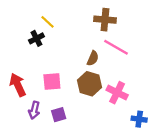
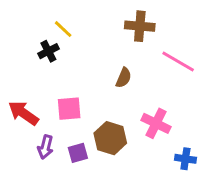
pink line: (116, 47) -> (178, 62), moved
brown hexagon: (89, 84) -> (110, 138), moved
red arrow: (18, 85) -> (23, 113), turned -30

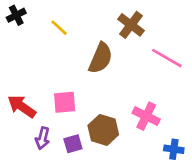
brown cross: (140, 26) -> (131, 25), turned 32
black cross: (48, 51) -> (16, 15), moved
brown semicircle: (124, 78) -> (101, 58), moved, size x1.6

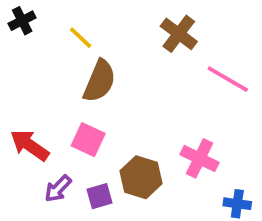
brown semicircle: (101, 58) -> (99, 81), moved
pink square: (65, 102) -> (88, 140), turned 30
purple arrow: (43, 138) -> (58, 189), turned 30

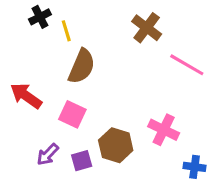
black cross: (22, 21) -> (40, 17), moved
yellow line: (81, 38) -> (66, 31), turned 30
red arrow: (30, 145) -> (26, 96), moved

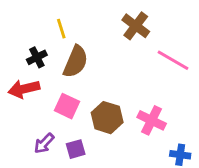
black cross: (40, 17) -> (37, 57), moved
red arrow: (26, 96) -> (24, 89), turned -48
brown hexagon: (116, 145) -> (107, 118), moved

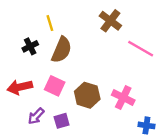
red arrow: (24, 89) -> (20, 87), moved

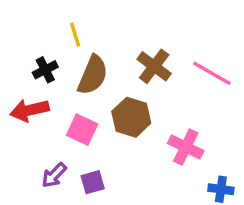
brown cross: (110, 21) -> (154, 66), moved
red arrow: (20, 87) -> (29, 110), moved
brown hexagon: (87, 95) -> (131, 117), moved

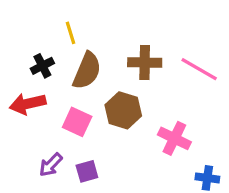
brown cross: (154, 66) -> (145, 63), turned -36

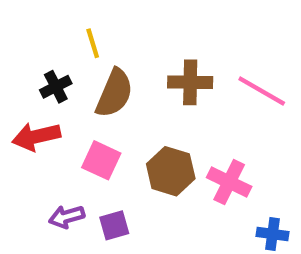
brown hexagon: (123, 110) -> (171, 171), moved
purple arrow: (51, 165) -> (67, 217), turned 30

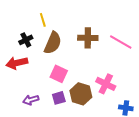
pink square: (101, 160) -> (59, 74), moved
brown hexagon: (171, 171) -> (81, 94), moved
purple square: (114, 225) -> (59, 98), moved

